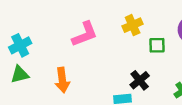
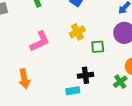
black cross: (140, 80) -> (85, 75), turned 35

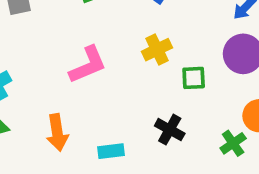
black cross: (85, 75) -> (170, 130), turned 35
cyan rectangle: (73, 91) -> (111, 151), moved

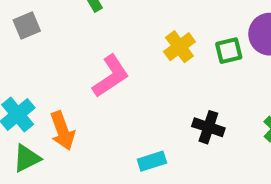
green square: (194, 78) -> (229, 51), moved
orange arrow: (57, 133) -> (62, 131), moved

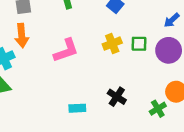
green square: (229, 51) -> (139, 44), moved
orange arrow: (62, 131) -> (22, 36), moved

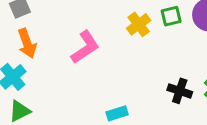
black cross: (117, 97) -> (180, 91), moved

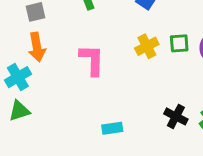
pink L-shape: (85, 47) -> (92, 60), turned -64

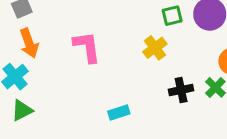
yellow cross: (147, 46) -> (155, 48), moved
black cross: (176, 116) -> (181, 90), turned -30

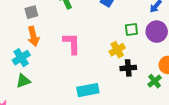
black cross: (181, 90) -> (128, 68), moved
cyan rectangle: (119, 112) -> (88, 90), size x1.5

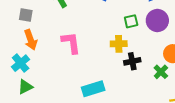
gray square: (31, 12) -> (26, 15), turned 32
yellow cross: (117, 50) -> (119, 44), turned 35

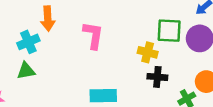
green square: (131, 21) -> (169, 31), size x1.5

